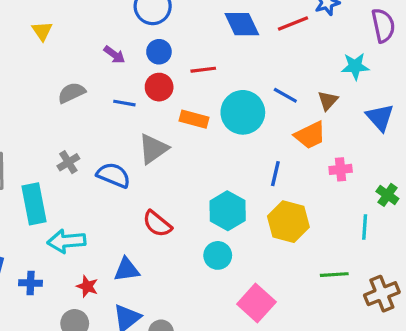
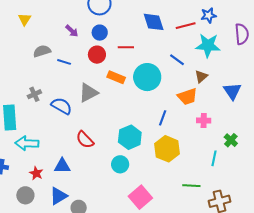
yellow triangle: (42, 31) -> (25, 19), moved
cyan star: (355, 66) -> (208, 45), moved, size x1.4
blue line: (285, 95) -> (177, 60), moved
blue line: (124, 103) -> (64, 62), moved

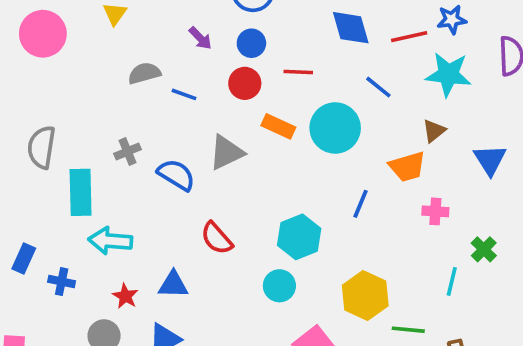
blue line: (177, 60) -> (378, 87), moved
yellow hexagon: (167, 149) -> (365, 296), moved

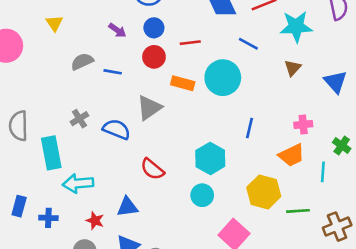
orange trapezoid: (407, 167) -> (292, 155), moved

